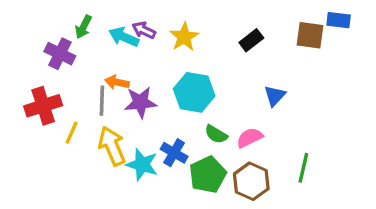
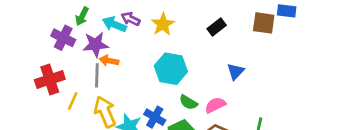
purple star: (140, 102) -> (96, 44), moved

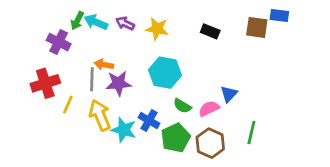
cyan arrow: (114, 24) -> (96, 22), moved
yellow star: (163, 24) -> (157, 29), turned -30
black rectangle: (217, 27) -> (210, 31), turned 60
purple star: (96, 44) -> (118, 83), moved
blue triangle: (235, 71) -> (229, 94), moved

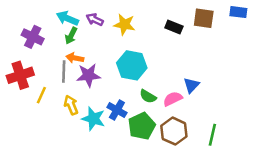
green arrow: (77, 21) -> (71, 36), moved
brown square: (257, 27) -> (204, 18), moved
yellow arrow: (100, 115) -> (71, 105), size x0.7
green line: (251, 132) -> (212, 135), moved

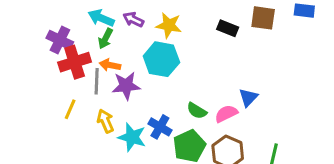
cyan hexagon: (132, 65) -> (161, 59), moved
red cross: (20, 75) -> (75, 62), moved

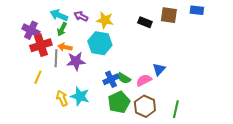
yellow arrow: (105, 121) -> (62, 98), moved
blue cross: (160, 127) -> (111, 79), moved, turned 35

